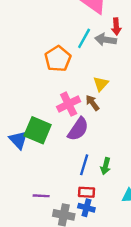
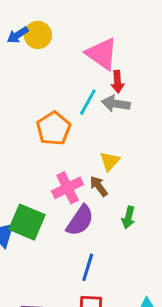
red arrow: (116, 27) -> (117, 82), moved
green arrow: (106, 166) -> (128, 217), moved

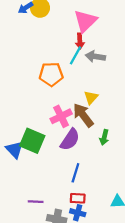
pink triangle: (102, 54) -> (85, 21), turned 40
red arrow: (117, 82) -> (80, 41), moved
orange pentagon: (54, 129) -> (51, 74), turned 30
brown arrow: (99, 186) -> (83, 115), size x1.6

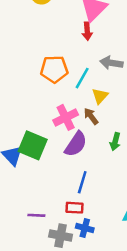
cyan line: (75, 55) -> (82, 78), moved
gray arrow: (95, 56) -> (111, 63), moved
brown arrow: (83, 115) -> (91, 116), size x0.6
red rectangle: (78, 198) -> (75, 208), moved

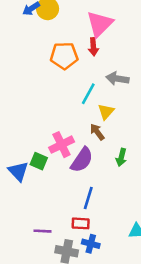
orange pentagon: (54, 69) -> (64, 56), moved
pink cross: (66, 117) -> (62, 145), moved
green square: (33, 145) -> (39, 161), size x0.6

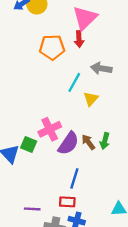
brown arrow: (97, 132) -> (88, 142), moved

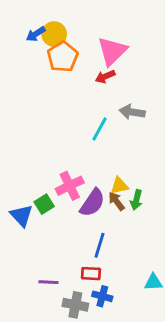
red arrow: (79, 39) -> (105, 77), turned 70
orange pentagon: (52, 47) -> (63, 57), moved, turned -30
yellow triangle: (91, 99) -> (119, 186), moved, turned 35
green square: (29, 145) -> (44, 204), turned 35

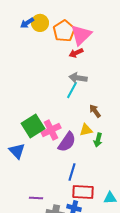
orange pentagon: (63, 57) -> (64, 31), moved
gray arrow: (132, 112) -> (78, 78), moved
brown arrow: (116, 201) -> (95, 111), moved
green square: (44, 204) -> (33, 126), moved, size x1.6
red rectangle: (91, 274) -> (83, 192), moved, size x1.5

